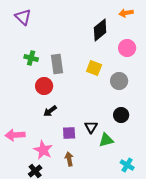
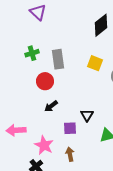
purple triangle: (23, 17) -> (38, 12), moved
green cross: (31, 58) -> (32, 53), turned -32
black triangle: (91, 127) -> (87, 115), moved

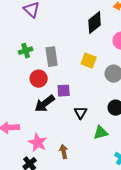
black arrow: (51, 106) -> (45, 104), size x1.5
purple square: (70, 128) -> (64, 91), moved

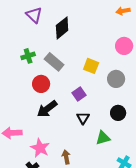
black diamond: (95, 23) -> (62, 28), moved
gray rectangle: (52, 57) -> (54, 62), turned -42
purple square: (64, 91) -> (79, 94), moved, turned -32

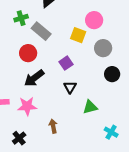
pink circle: (124, 46) -> (94, 20), moved
green cross: (28, 56) -> (21, 18), moved
black circle: (118, 113) -> (112, 74), moved
pink star: (40, 148) -> (27, 106), moved, turned -30

